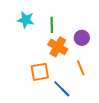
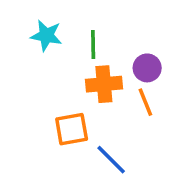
orange cross: (58, 47) -> (104, 84), turned -36
orange line: (81, 68) -> (145, 102), moved

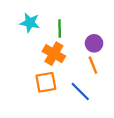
orange cross: (104, 84) -> (54, 54), moved, turned 35
blue line: (111, 160) -> (80, 92), moved

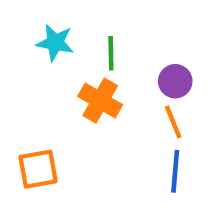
orange square: (46, 82) -> (38, 169), moved
blue line: (80, 92) -> (175, 171), moved, turned 50

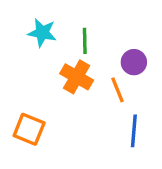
orange line: (173, 122) -> (118, 90), moved
orange square: (38, 169) -> (29, 129), turned 32

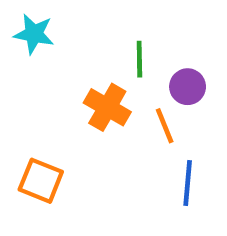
cyan star: (42, 33) -> (34, 34), moved
green line: (85, 41) -> (139, 59), moved

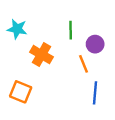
cyan star: (34, 34) -> (17, 29), moved
orange cross: (107, 107) -> (42, 55), moved

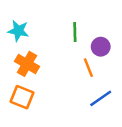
orange cross: (42, 55) -> (27, 64), moved
blue line: (95, 93) -> (101, 98), turned 50

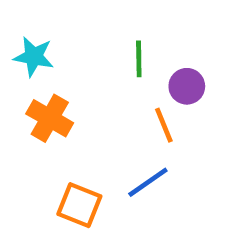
orange square: (22, 97) -> (79, 205), moved
blue line: (101, 98) -> (148, 182), moved

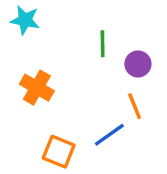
cyan star: (34, 57) -> (25, 20), moved
orange line: (164, 125) -> (135, 106), moved

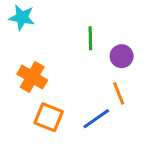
orange square: (59, 152) -> (49, 117), moved

